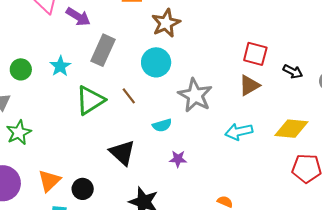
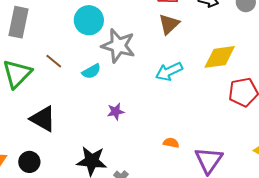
cyan circle: (156, 62) -> (89, 20), moved
cyan semicircle: (162, 125) -> (91, 71), moved
black triangle: (122, 153) -> (43, 119), moved

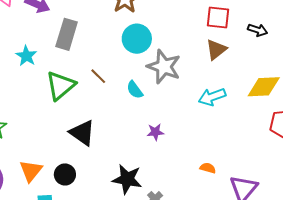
cyan semicircle: (91, 71) -> (135, 90), turned 78

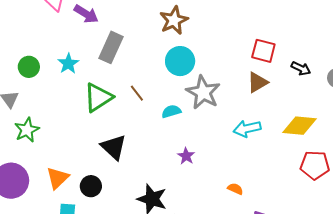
cyan semicircle: (135, 90) -> (171, 111), turned 102
purple star: (155, 132) -> (186, 156), turned 30
orange semicircle: (208, 168) -> (235, 189), moved

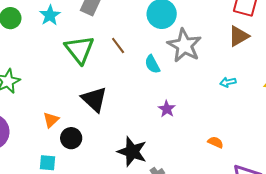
green triangle: (98, 97) -> (79, 50), turned -36
cyan semicircle: (171, 111) -> (152, 64), turned -102
cyan arrow: (247, 129) -> (228, 82), size x0.6
orange triangle: (58, 178) -> (51, 120), moved, size x0.7

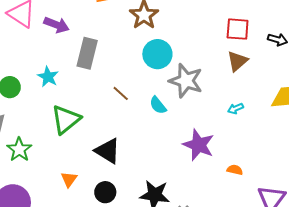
green triangle: (79, 50) -> (66, 119), moved, turned 40
purple star: (167, 109) -> (199, 145), moved, size x1.8
black circle: (71, 138) -> (105, 192), moved

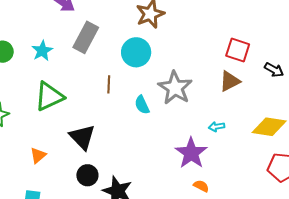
cyan circle: (157, 54) -> (136, 52), moved
brown line: (121, 93) -> (109, 84), turned 36
purple star: (199, 145) -> (191, 153), moved
black circle: (105, 192) -> (87, 175), moved

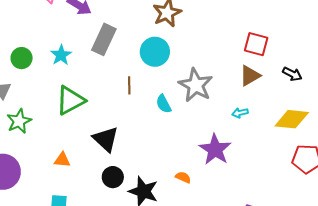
black arrow: (274, 70) -> (292, 74), moved
cyan arrow: (217, 127) -> (240, 113), moved
orange triangle: (38, 155) -> (62, 160), turned 48
orange semicircle: (201, 186) -> (183, 177), moved

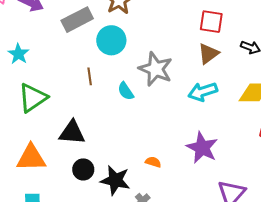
gray rectangle: (104, 39) -> (77, 20), moved, turned 44
cyan arrow: (240, 113) -> (203, 92), size x1.8
black triangle: (106, 139) -> (72, 133), turned -32
purple star: (215, 149) -> (202, 148), moved
orange triangle: (62, 160) -> (31, 158), size x1.8

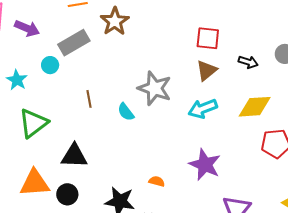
cyan circle: (111, 40) -> (50, 65), moved, size x0.6
black circle: (83, 169) -> (67, 194), moved

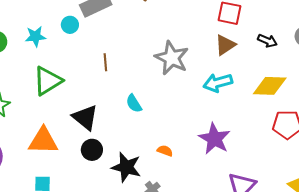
cyan star: (17, 80) -> (35, 36), turned 30
cyan semicircle: (126, 112) -> (134, 103), moved
black triangle: (74, 156) -> (85, 117), turned 32
black circle: (67, 194) -> (92, 150), moved

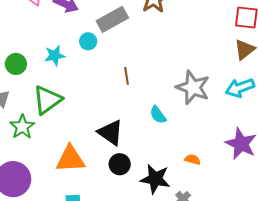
gray star: (172, 58) -> (193, 87), moved
green triangle: (48, 81) -> (47, 100), moved

